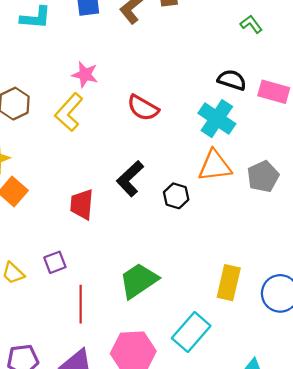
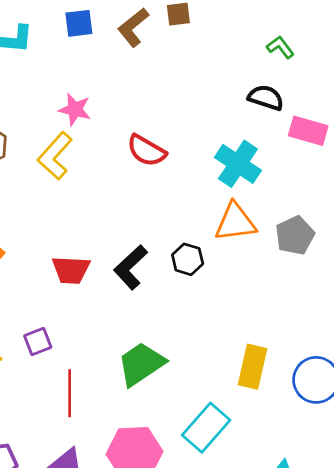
black semicircle: (232, 80) -> (266, 98), moved
black L-shape: (130, 179) -> (131, 267), moved
red trapezoid: (82, 204) -> (71, 270), turned -92

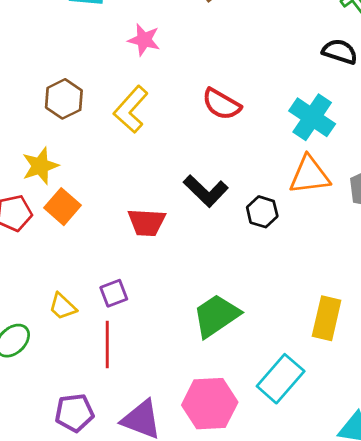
pink star: (75, 109) -> (144, 40), moved
black L-shape: (131, 267) -> (206, 191), moved, turned -93
red line: (70, 393) -> (107, 345), moved

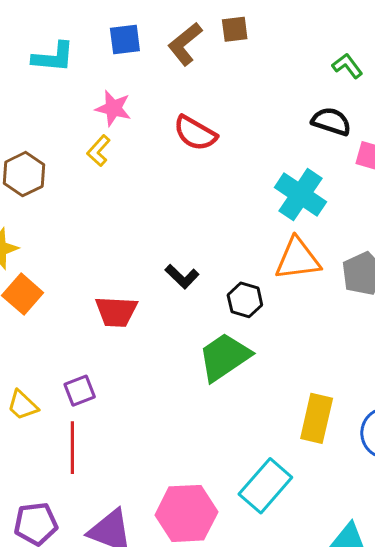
red semicircle: (221, 104) -> (195, 133), moved
yellow L-shape: (131, 109) -> (99, 151), moved, size x0.6
black L-shape: (206, 191) -> (182, 276), size x0.7
green trapezoid: (216, 316) -> (224, 357), moved

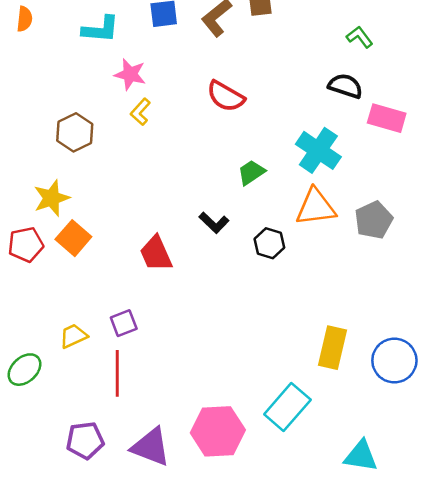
pink star: (113, 108) -> (130, 74), moved
red trapezoid: (116, 312) -> (156, 254), turned 63
green trapezoid: (224, 357) -> (251, 172), moved, size x0.6
yellow trapezoid: (23, 405) -> (73, 336), turned 112

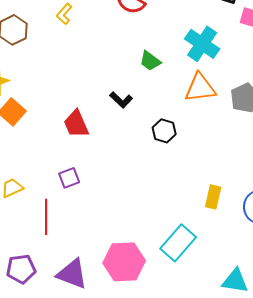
green trapezoid: (251, 172) -> (150, 61), turned -110
black hexagon: (269, 243) -> (164, 131), moved
purple square: (124, 323) -> (69, 178), moved
yellow rectangle: (333, 348) -> (213, 197), size x0.7

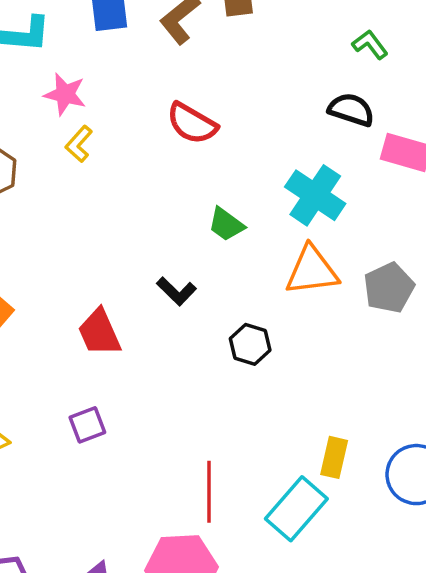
red line: (46, 217) -> (209, 492), moved
cyan rectangle: (178, 243) -> (296, 509), moved

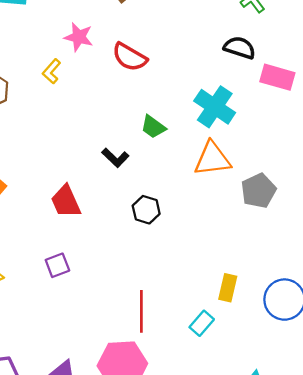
pink star: (65, 94) -> (79, 37), moved
gray pentagon: (389, 288) -> (258, 191), moved
black L-shape: (176, 291) -> (115, 158), moved
black hexagon: (250, 344) -> (146, 210), moved
cyan rectangle: (296, 509) -> (202, 323), size x0.6

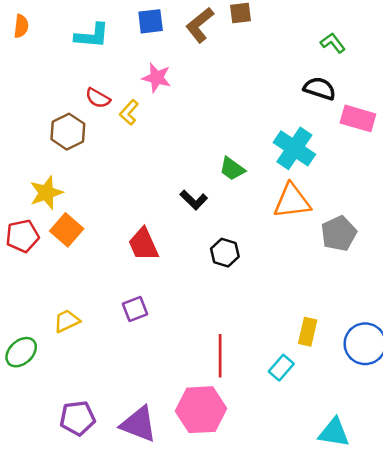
red semicircle: (130, 57) -> (98, 98), moved, size x0.7

